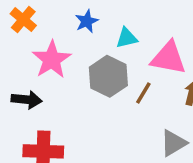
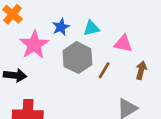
blue star: (87, 21) -> (61, 27), moved
pink triangle: (168, 58) -> (123, 44), size x0.7

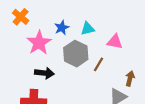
brown arrow: (141, 70) -> (130, 78), moved
black arrow: (15, 75) -> (44, 73), moved

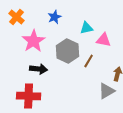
blue star: (62, 28) -> (55, 17), moved
cyan triangle: (88, 29) -> (87, 28), moved

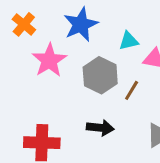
blue star: (55, 17) -> (81, 24), size x1.6
black arrow: (39, 69) -> (100, 128), moved

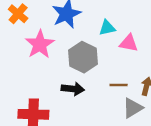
brown line: (132, 90) -> (119, 85), moved, turned 60
black arrow: (100, 128) -> (73, 89), moved

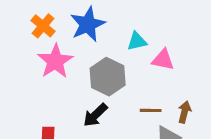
orange cross: (18, 14) -> (43, 26), moved
black arrow: (73, 89) -> (95, 115), turned 130

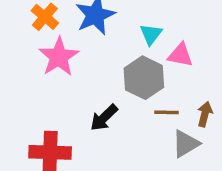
cyan triangle: (137, 41) -> (151, 34), turned -40
gray hexagon: (108, 77) -> (144, 78), moved

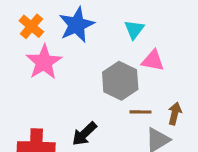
cyan triangle: (151, 34) -> (134, 29), moved
black arrow: (104, 118) -> (84, 134), moved

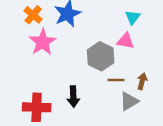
cyan triangle: (134, 29) -> (133, 17), moved
black arrow: (84, 134) -> (73, 97), turned -48

